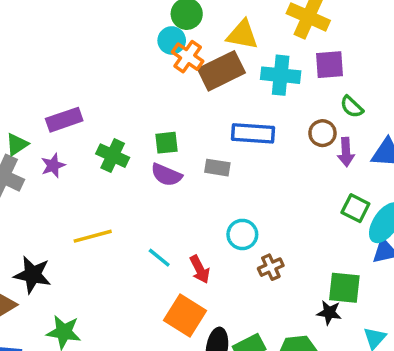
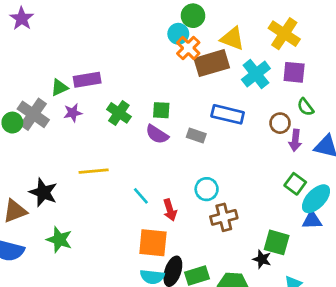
cyan cross: (281, 75) -> (256, 74), turned 36
green triangle: (17, 144) -> (59, 87), moved
brown cross: (271, 267) -> (224, 217), size x1.4
orange square: (185, 315) -> (153, 243), turned -36

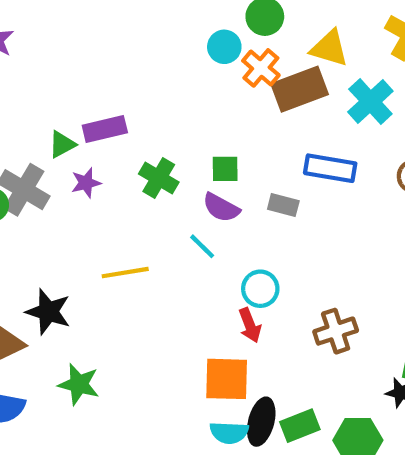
cyan circle: (178, 34) -> (224, 47), moved
cyan circle: (207, 189) -> (260, 289), moved
cyan line: (141, 196) -> (202, 246), moved

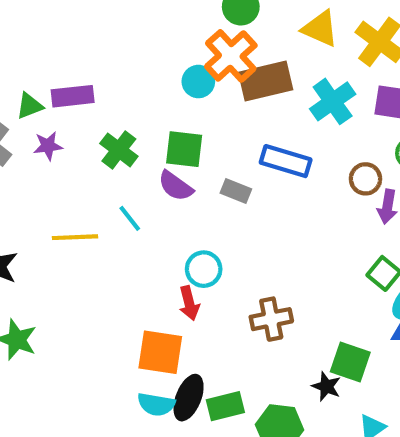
cyan circle: (224, 47) -> (198, 82), moved
yellow triangle: (329, 48) -> (320, 29), moved
orange cross: (261, 68) -> (231, 56), size x1.4
green square: (225, 169) -> (184, 149), size x1.4
cyan line: (202, 246) -> (130, 218), moved

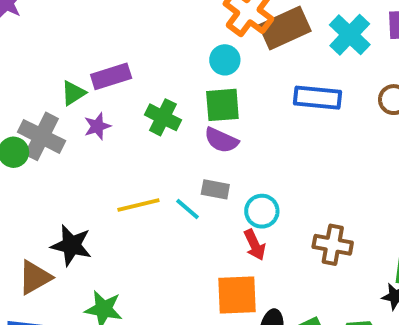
cyan circle: (198, 82) -> (225, 60), moved
gray rectangle: (236, 191) -> (215, 189), moved
cyan line: (130, 218) -> (188, 209), moved
brown cross: (271, 319) -> (333, 245), turned 33

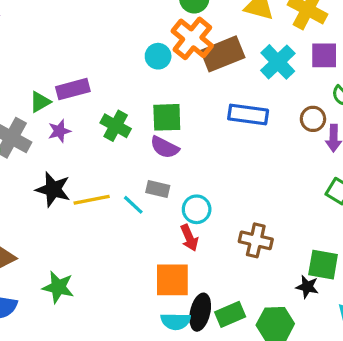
cyan circle: (225, 60) -> (158, 56), moved
black star: (71, 245) -> (53, 189), moved

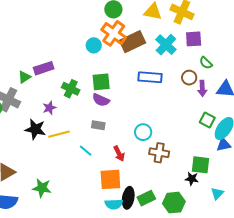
purple star: (59, 131) -> (49, 108), moved
cyan line: (133, 205) -> (86, 151), moved
cyan circle: (197, 209) -> (143, 132), moved

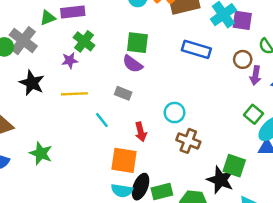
purple square: (194, 39) -> (242, 20), moved
green cross: (71, 89) -> (84, 41), moved
black star: (35, 129) -> (32, 83), moved
black star: (192, 179) -> (220, 180), size x1.6

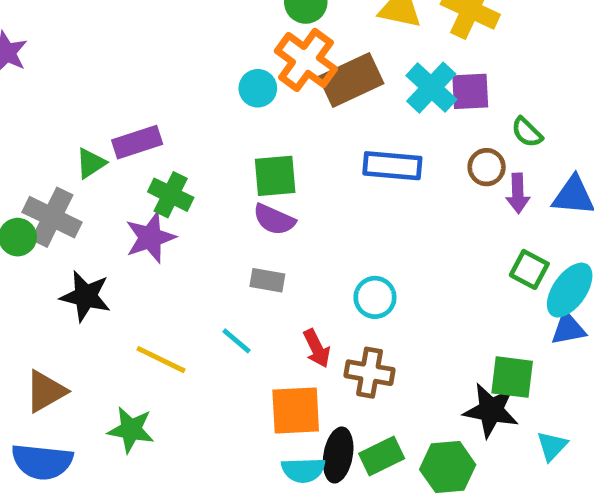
purple star: (70, 60) -> (150, 238), size x1.5
yellow line: (74, 94) -> (161, 360), moved, turned 40
brown cross: (188, 141) -> (370, 373), moved

